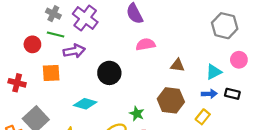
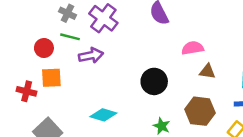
pink semicircle: (146, 44) -> (193, 48), moved
orange square: (51, 73) -> (51, 78), moved
black circle: (109, 73) -> (154, 81), moved

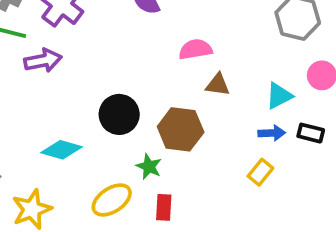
black circle: (154, 81) -> (119, 114), moved
brown hexagon: (200, 111) -> (181, 129), moved

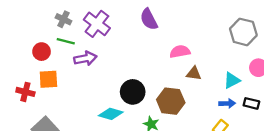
cyan diamond: (62, 150) -> (111, 114), moved

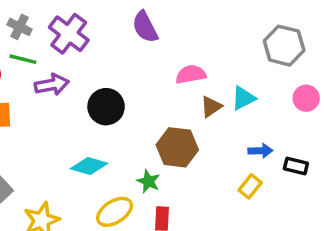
brown triangle: (194, 73) -> (211, 107), turned -42
cyan triangle: (232, 80) -> (243, 98), moved
black circle: (133, 92) -> (106, 107), moved
black rectangle: (251, 103) -> (296, 166), moved

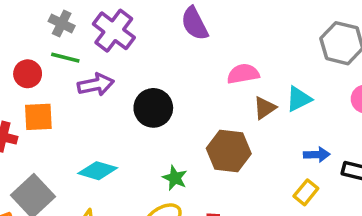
cyan diamond: (89, 166) -> (98, 171), moved
green star: (148, 181) -> (175, 178), moved

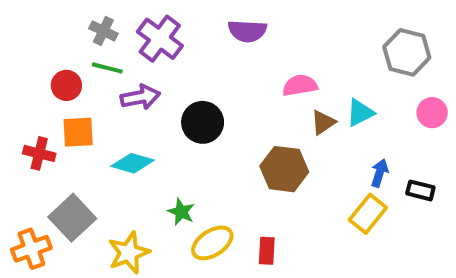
purple semicircle: (195, 23) -> (247, 31), turned -60
blue arrow: (317, 155) -> (380, 173), turned -70
cyan diamond: (98, 171) -> (133, 163), moved
green star: (175, 178) -> (181, 212), moved
yellow rectangle: (306, 192) -> (368, 214), size x1.4

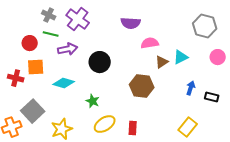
purple semicircle: (247, 31) -> (131, 23), moved
green star: (181, 212) -> (93, 101), moved
yellow rectangle: (368, 214) -> (188, 127), moved

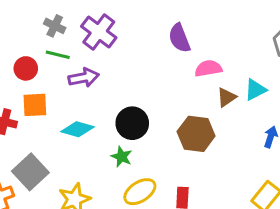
purple semicircle: (131, 23) -> (179, 38), turned 66
black circle: (100, 62) -> (132, 123), moved

